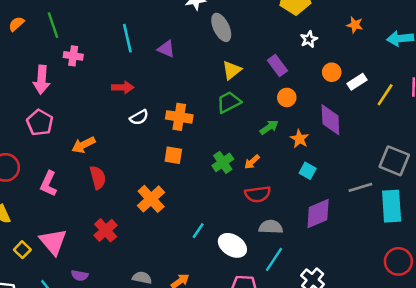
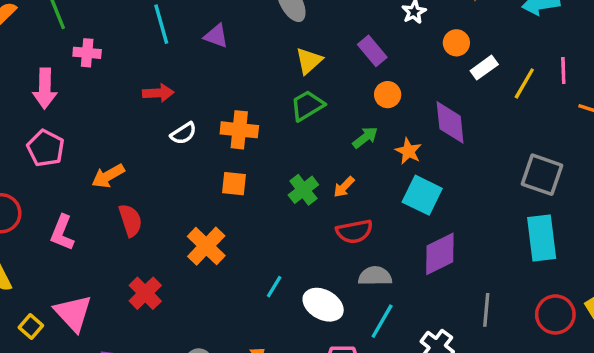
orange circle: (332, 72) -> (456, 43), moved
cyan square: (308, 171) -> (422, 195), size x1.6
gray line: (360, 187) -> (486, 310), moved, turned -65

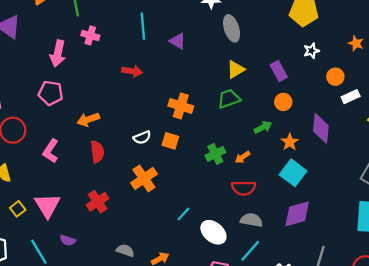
white semicircle: (183, 133) -> (142, 137), moved
pink pentagon: (46, 148) -> (51, 93), turned -30

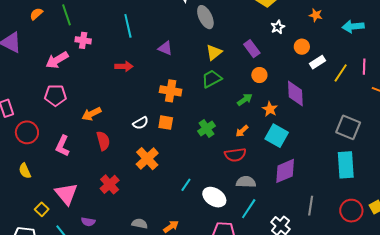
purple triangle: (178, 41) -> (165, 48), moved
pink arrow: (58, 54) -> (57, 60), turned 55
orange arrow: (242, 157) -> (242, 131), moved
yellow square: (18, 209) -> (42, 209), moved

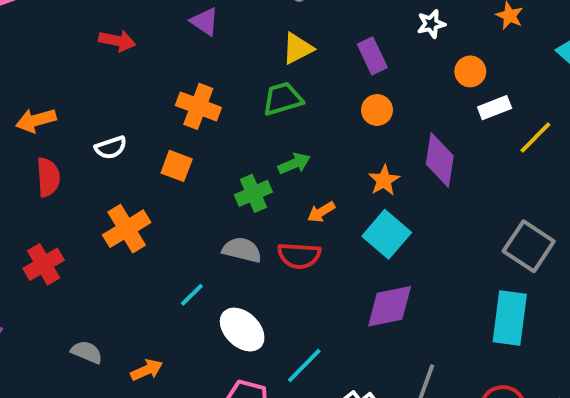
green arrow: (245, 100) -> (294, 164), moved
white semicircle: (141, 123) -> (111, 148), moved
gray semicircle: (246, 182) -> (242, 250), moved

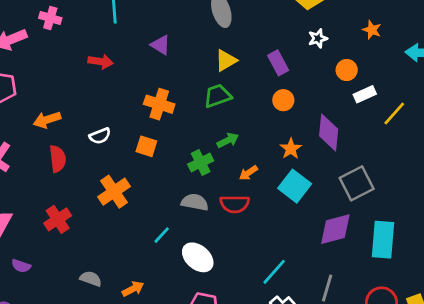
gray square: (529, 246) -> (357, 183), moved, turned 32
purple diamond: (390, 306) -> (335, 229), moved
cyan line: (304, 365) -> (274, 272), moved

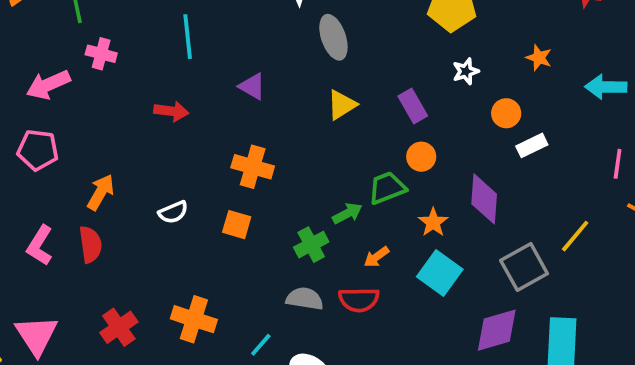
green trapezoid: (217, 96) -> (387, 188), moved
yellow line: (394, 113) -> (575, 236), moved
orange arrow: (47, 120) -> (101, 192), turned 140
red semicircle: (58, 159) -> (90, 244), moved
orange cross: (114, 192) -> (194, 319), moved, turned -36

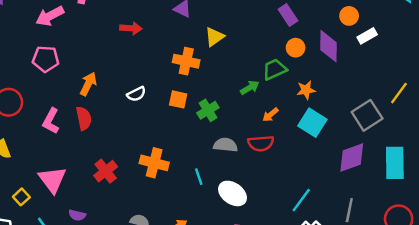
yellow triangle: (342, 105) -> (214, 37), moved
purple diamond: (484, 199) -> (328, 46), moved
orange star: (433, 222) -> (306, 90), turned 30
green cross: (311, 245) -> (208, 110), moved
cyan line: (261, 345) -> (199, 177), turned -56

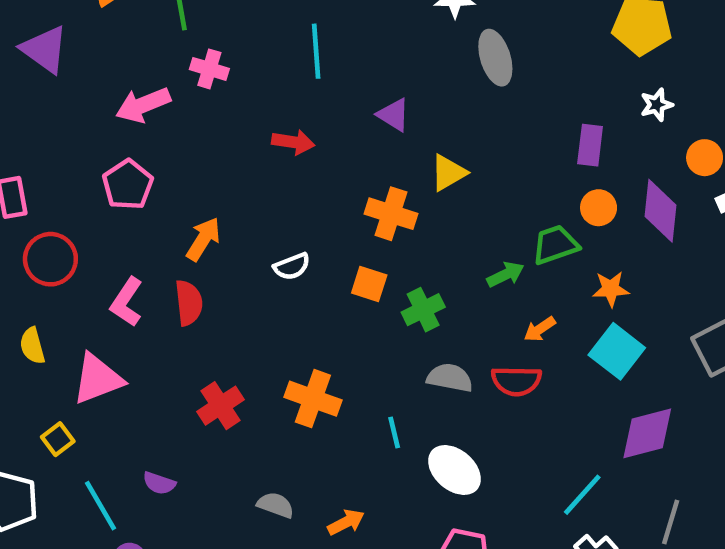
purple rectangle: (288, 15) -> (590, 145), turned 35
pink pentagon: (46, 59) -> (128, 185), turned 30
purple diamond: (352, 158) -> (647, 433), moved
pink triangle: (52, 180) -> (98, 379), moved, turned 40

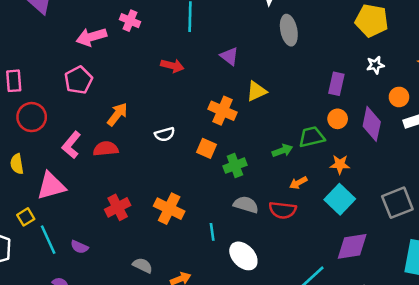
red semicircle: (189, 303) -> (106, 149), turned -95
cyan line: (101, 506) -> (48, 240), moved

